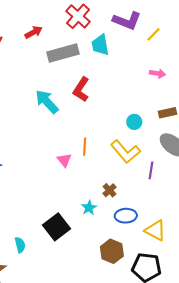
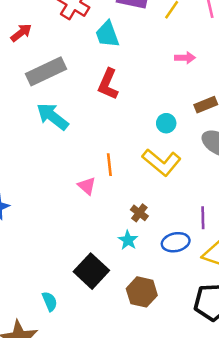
gray rectangle: (63, 53) -> (46, 71), moved
red L-shape: (81, 89) -> (108, 84), moved
purple line: (151, 170) -> (203, 218), moved
brown cross: (109, 190) -> (139, 213), moved
brown hexagon: (112, 251) -> (142, 292), moved

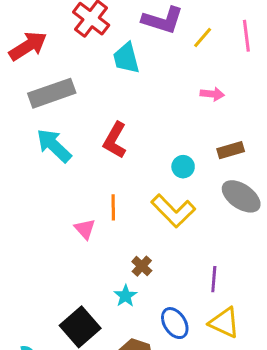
red arrow: (21, 33) -> (28, 46), size x1.5
red L-shape: (108, 84) -> (115, 140), moved
blue ellipse: (176, 242) -> (175, 323), moved, turned 64

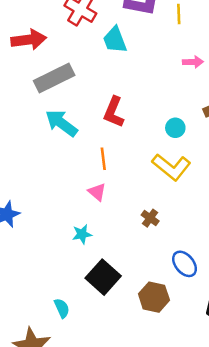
yellow line: (203, 37) -> (179, 14), turned -36
red arrow: (28, 46) -> (29, 40), turned 32
orange line: (113, 207) -> (103, 159), moved
cyan star: (126, 296) -> (82, 234), moved, turned 30

